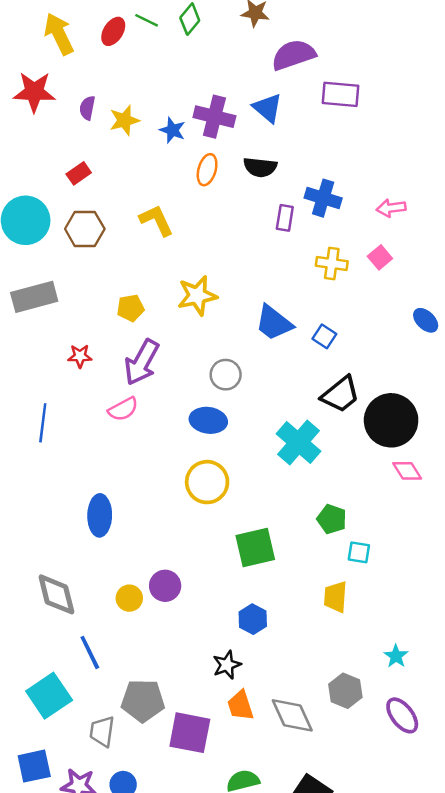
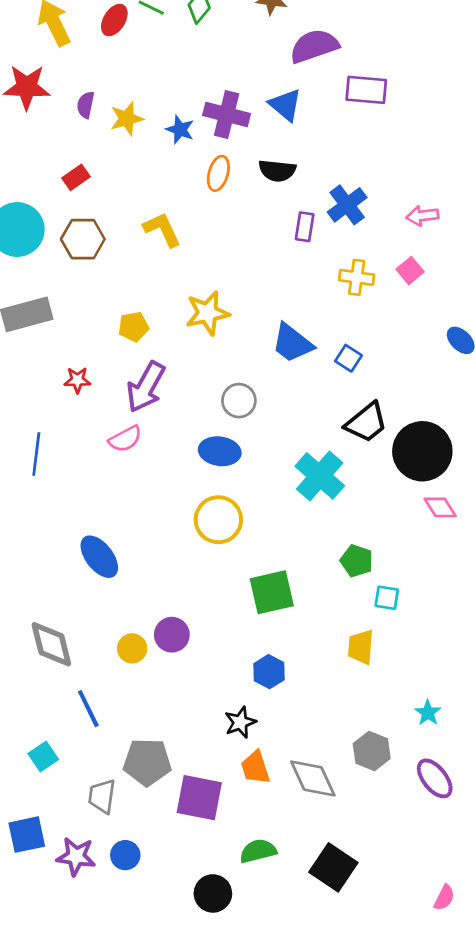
blue cross: (323, 198) -> (347, 205), turned 36
blue ellipse: (100, 515) -> (99, 557), turned -39
cyan square: (49, 696) -> (43, 757), size x0.6

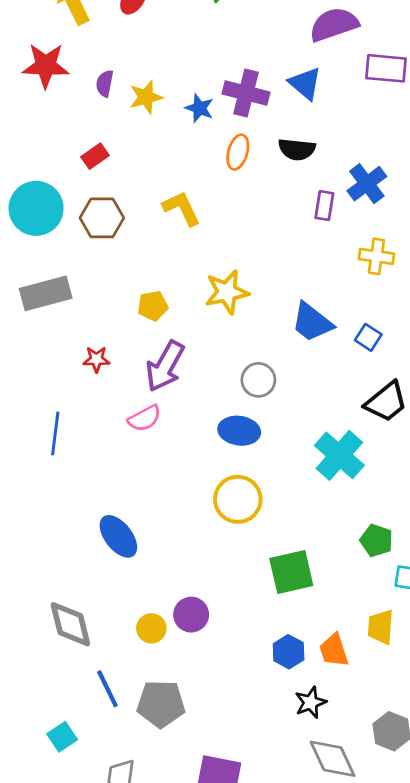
black star: (240, 722) -> (311, 702), moved
gray pentagon: (147, 762) -> (161, 704), moved
orange trapezoid: (255, 768) -> (334, 650), moved

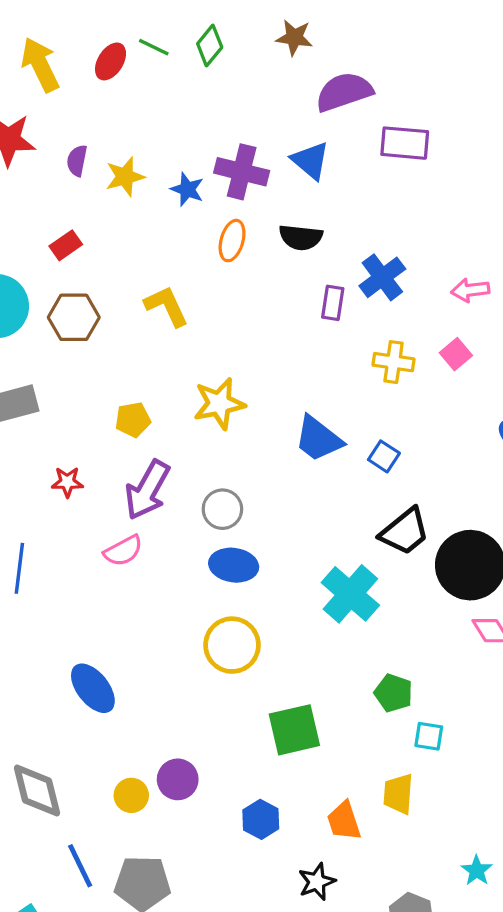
gray circle: (258, 380) -> (222, 509), moved
blue hexagon: (289, 652) -> (261, 819), moved

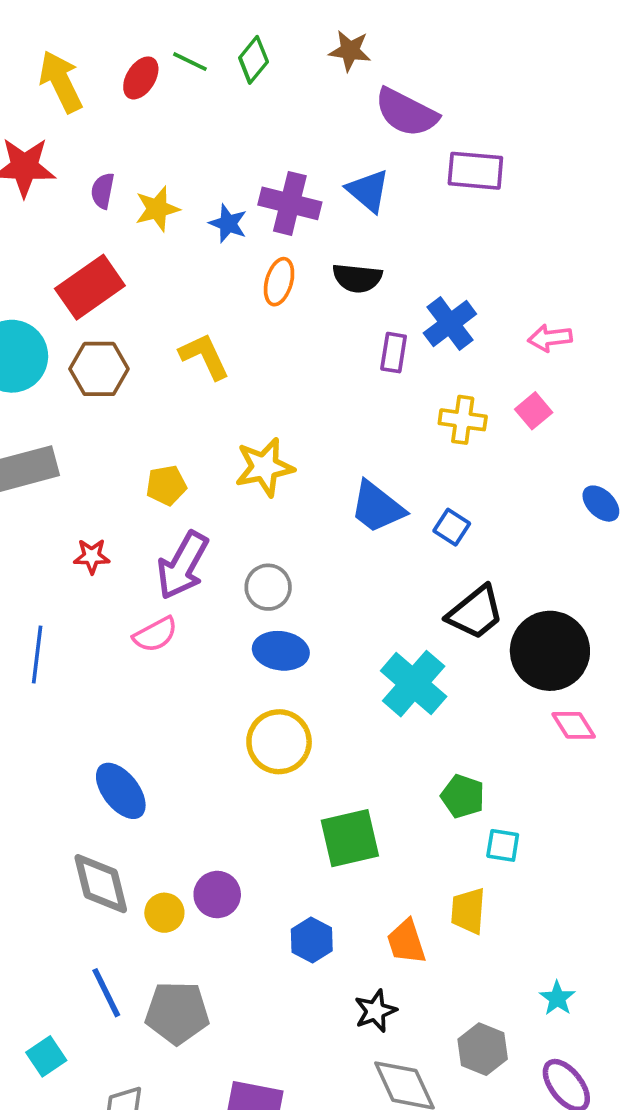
purple semicircle: (344, 92) -> (406, 113), turned -134
red rectangle: (66, 245) -> (90, 287), size x1.8
gray diamond: (37, 791) -> (101, 884), moved

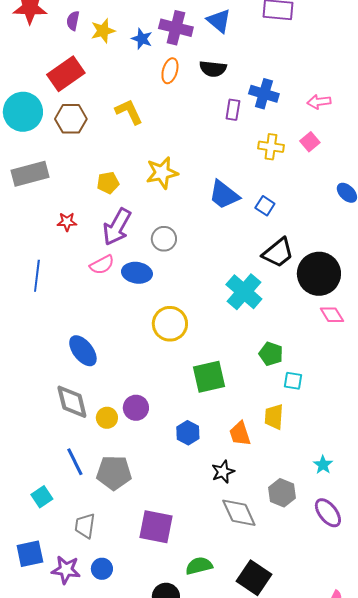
blue cross: (450, 323) -> (264, 94), turned -36
blue ellipse: (281, 651) -> (137, 273), moved

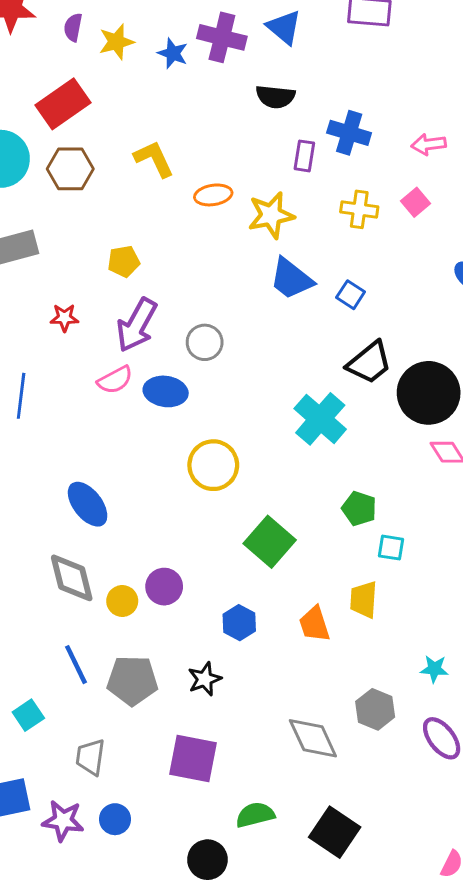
orange ellipse: (170, 71) -> (213, 195), moved, turned 65
yellow star: (162, 173) -> (271, 215), moved
green square: (209, 377) -> (270, 542), turned -36
cyan star: (323, 465) -> (434, 669), turned -30
black star: (223, 472) -> (205, 679), moved

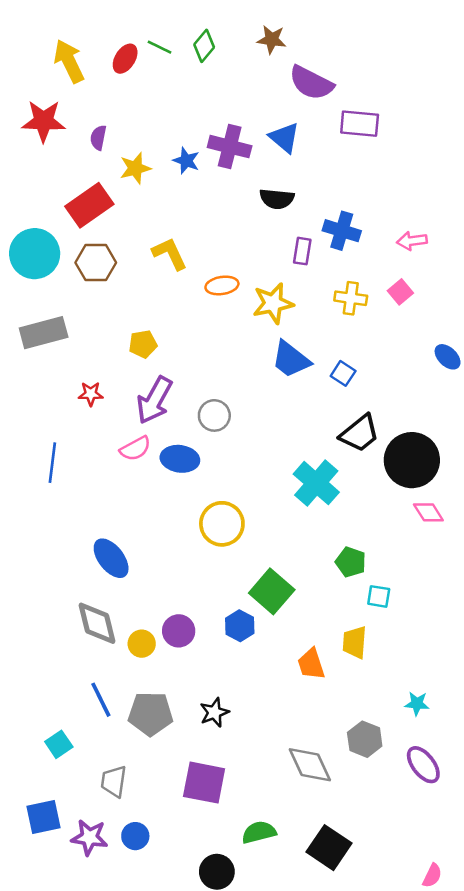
yellow star: (116, 42) -> (135, 168), moved
blue hexagon: (239, 623) -> (240, 626), moved

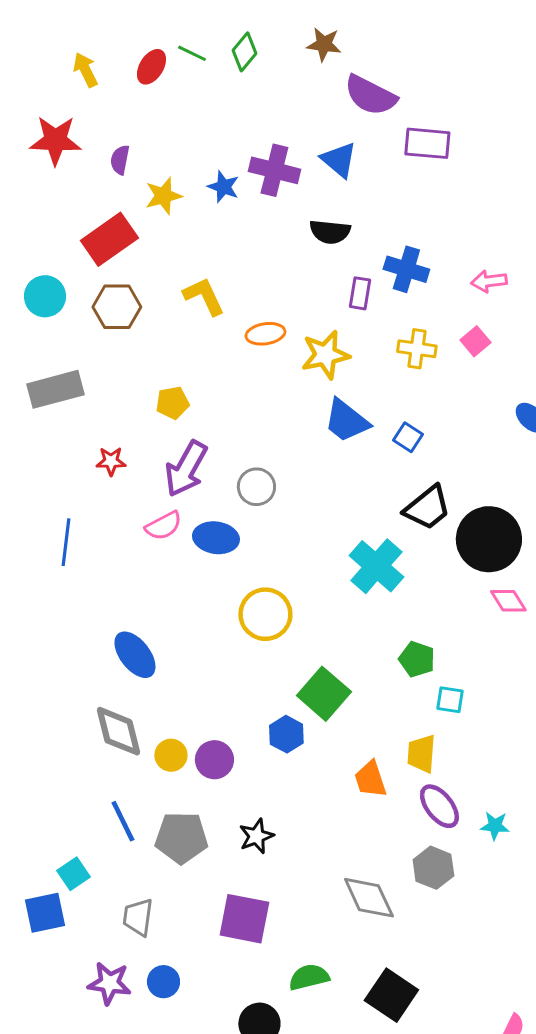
yellow arrow: (69, 61) -> (85, 70), size x0.7
cyan circle: (35, 254) -> (45, 296), size x0.7
purple circle: (179, 631) -> (214, 760), moved
purple ellipse: (423, 765) -> (439, 806), moved
blue square: (44, 817) -> (45, 913), moved

